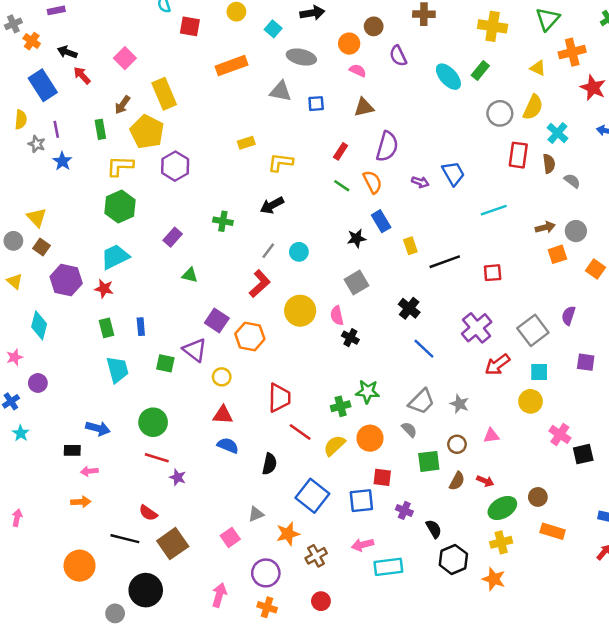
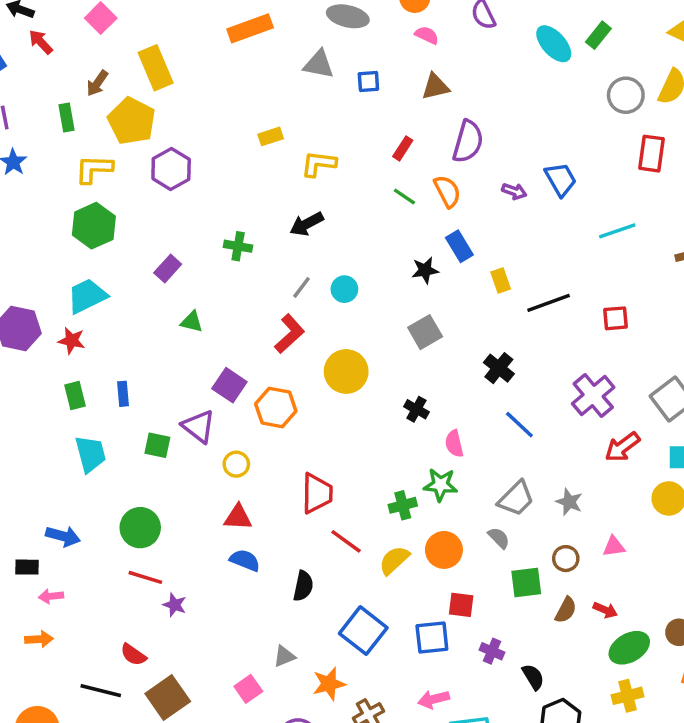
pink semicircle: (337, 316) -> (454, 444), moved

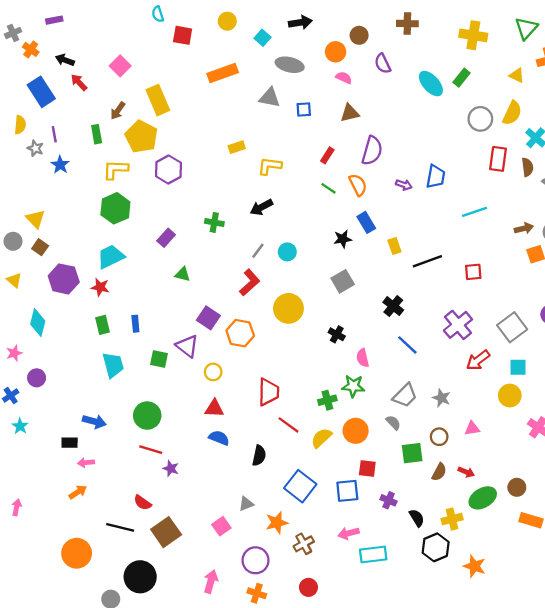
blue trapezoid: (561, 179) -> (436, 177), turned 40
orange arrow: (39, 639) -> (78, 492), turned -30
yellow cross: (628, 696) -> (452, 519), moved

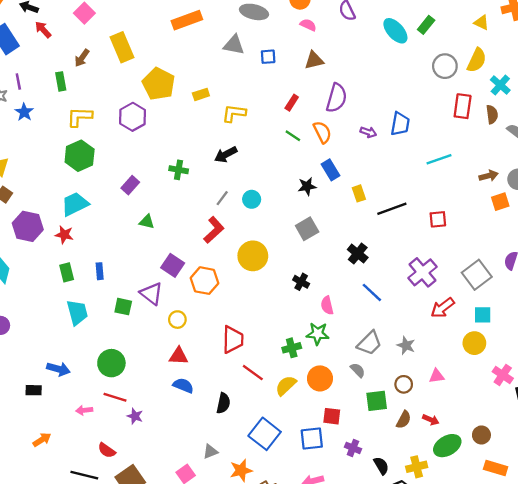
yellow pentagon: (141, 137) -> (159, 84), moved
pink arrow: (86, 463) -> (84, 410), moved

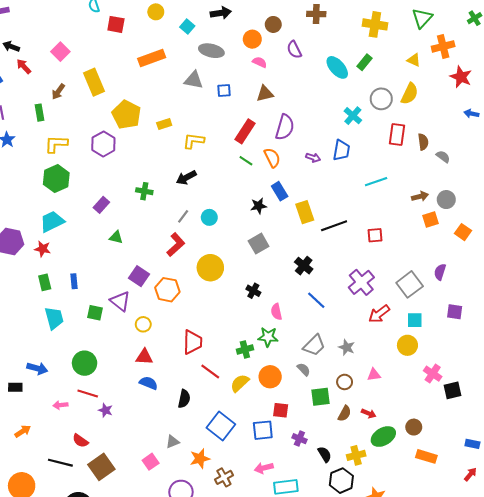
cyan cross: (500, 85) -> (353, 116), moved
red rectangle: (292, 103) -> (245, 131), size x1.6
yellow rectangle: (359, 193) -> (305, 212), size x1.5

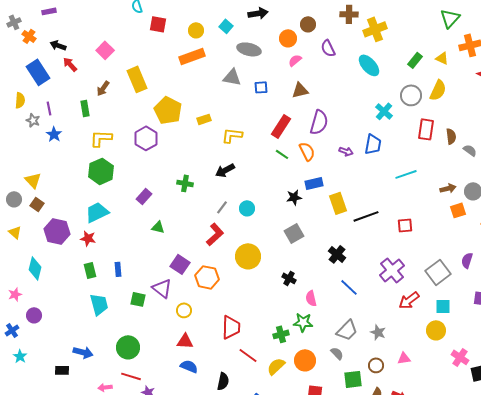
yellow circle: (156, 12) -> (196, 30), moved
yellow cross: (375, 24) -> (375, 29), moved, turned -30
pink semicircle: (260, 62) -> (295, 60), turned -64
green rectangle: (364, 62) -> (415, 60), moved
blue rectangle: (280, 191) -> (314, 183), turned -72

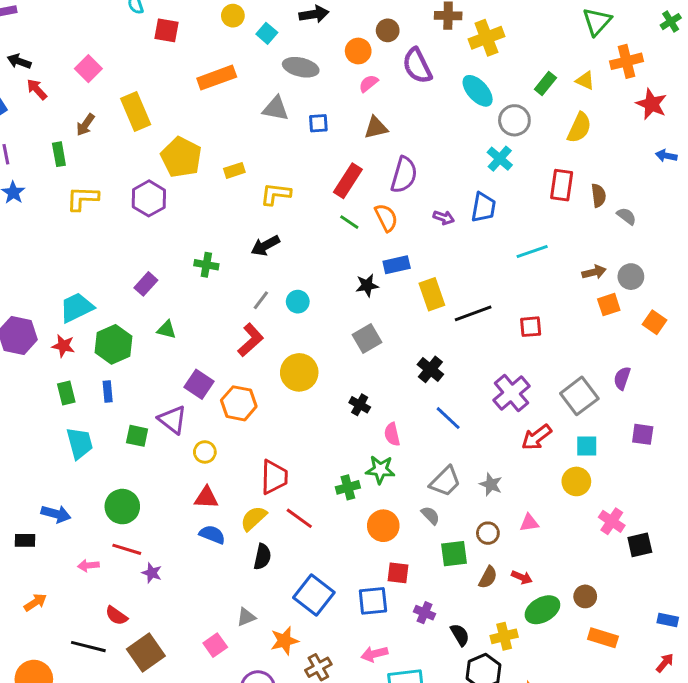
yellow circle: (196, 30) -> (233, 16), moved
purple semicircle: (328, 48) -> (417, 66), size x1.4
gray circle: (411, 95) -> (514, 120), moved
green hexagon: (101, 171) -> (113, 344), moved
yellow semicircle: (276, 366) -> (254, 518), moved

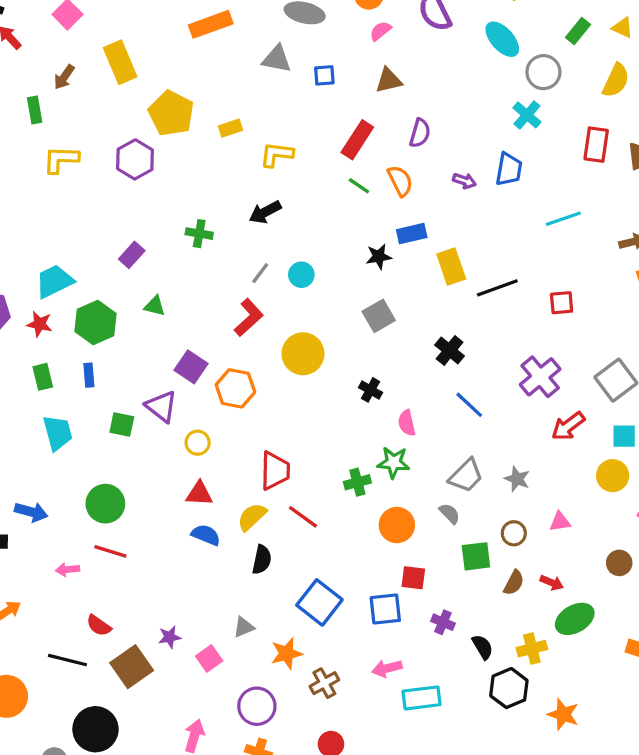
purple semicircle: (404, 175) -> (420, 133), size x0.7
purple star: (152, 573) -> (170, 637), moved, turned -30
brown circle: (585, 596) -> (619, 563), moved

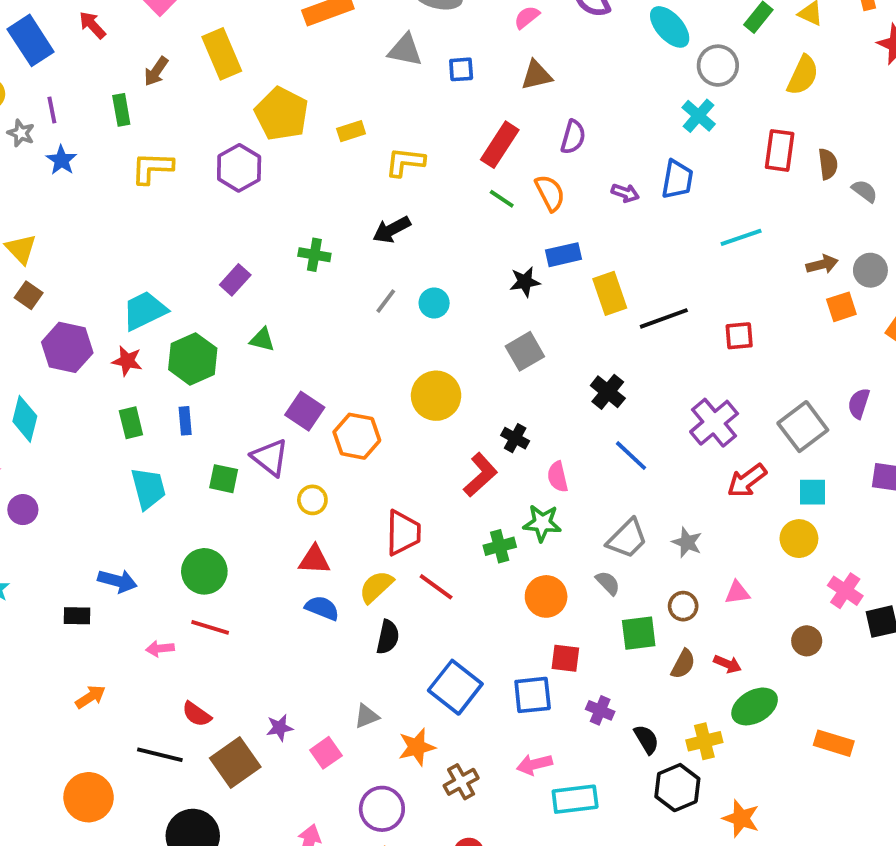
red L-shape: (249, 318) -> (480, 475), moved

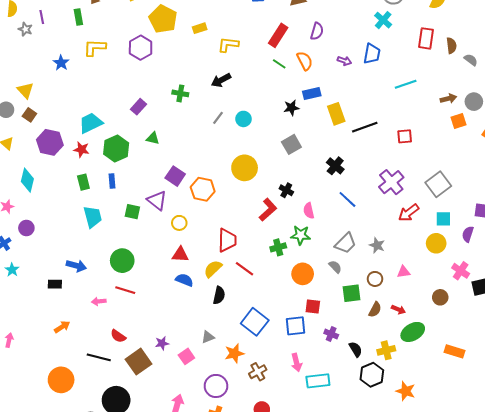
blue star: (61, 160) -> (61, 63), moved
purple semicircle: (859, 403) -> (468, 234), moved
pink arrow: (534, 764) -> (297, 363), turned -90

